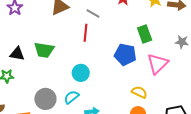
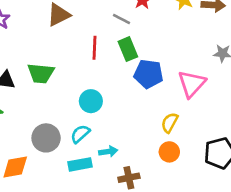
gray line: (93, 13) -> (121, 19), moved
green rectangle: (145, 34) -> (128, 49), moved
yellow semicircle: (139, 92) -> (170, 123), turned -84

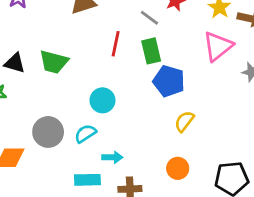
pink triangle: (192, 84) -> (218, 46), moved
yellow semicircle: (170, 123) -> (184, 121), moved
cyan rectangle: (80, 164) -> (87, 180), moved

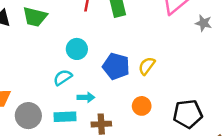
blue pentagon: (169, 81) -> (116, 66), moved
gray circle: (48, 132) -> (28, 116), moved

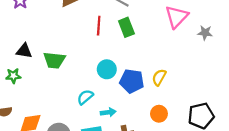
green trapezoid: (35, 17) -> (54, 60), moved
cyan circle: (77, 49) -> (107, 69), moved

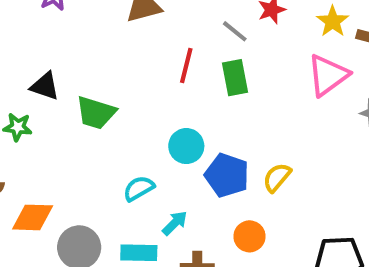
cyan arrow: (108, 112) -> (175, 223), turned -48
orange circle: (159, 114) -> (249, 236), moved

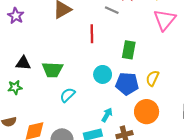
green rectangle: (235, 78) -> (129, 50), moved, turned 36
cyan semicircle: (139, 188) -> (68, 95), moved
orange circle: (249, 236) -> (147, 112), size x1.5

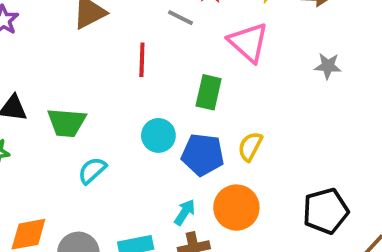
pink triangle: (165, 20) -> (248, 42), moved, turned -30
cyan arrow: (107, 115) -> (185, 212), moved

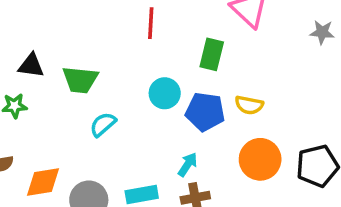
yellow semicircle: (250, 146) -> (249, 105), turned -108
orange circle: (236, 208) -> (260, 159), moved

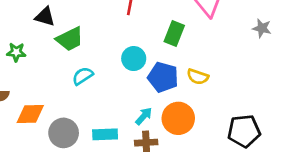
black triangle: (31, 66) -> (45, 17), moved
green trapezoid: (80, 80) -> (70, 39), turned -40
orange circle: (260, 159) -> (178, 118), moved

